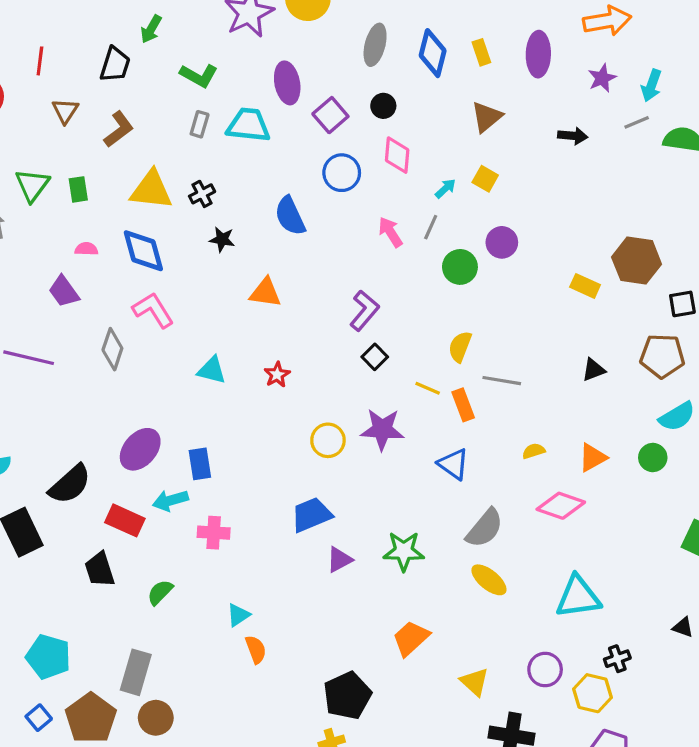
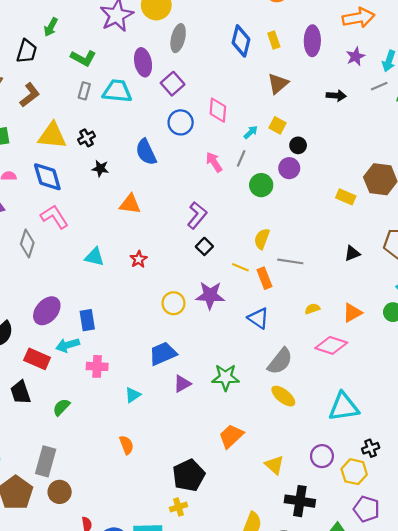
gray ellipse: (375, 45) -> (178, 38), moved
black circle: (383, 106) -> (298, 145), moved
cyan triangle: (238, 615) -> (133, 395), moved

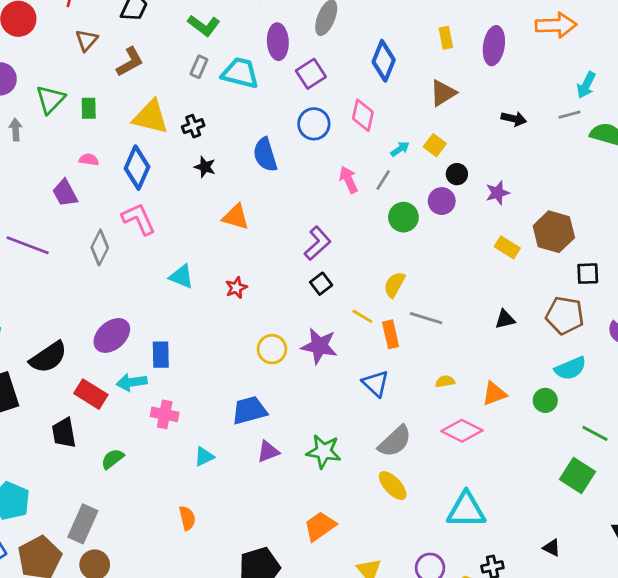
blue diamond: (241, 41) -> (384, 61), moved
purple star: (356, 56) -> (498, 193), moved
blue diamond: (47, 177) -> (137, 168), turned 32

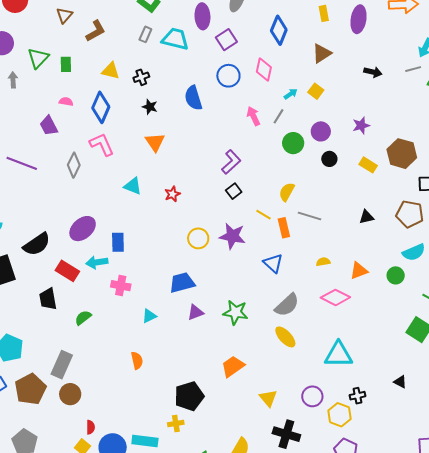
yellow triangle: (151, 117) -> (111, 71), size x0.7
black circle: (457, 174) -> (329, 159), moved
orange triangle: (236, 217) -> (155, 142), moved, turned 40

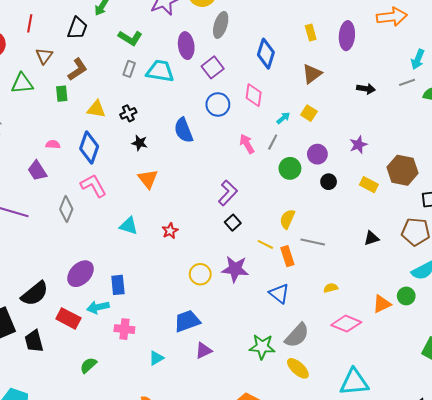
green triangle: (38, 58) -> (22, 83), moved, turned 45
green rectangle: (66, 64) -> (62, 94), moved
orange triangle: (359, 271) -> (382, 304), moved
black trapezoid: (48, 299) -> (34, 341), moved
green star: (236, 312) -> (262, 347), moved

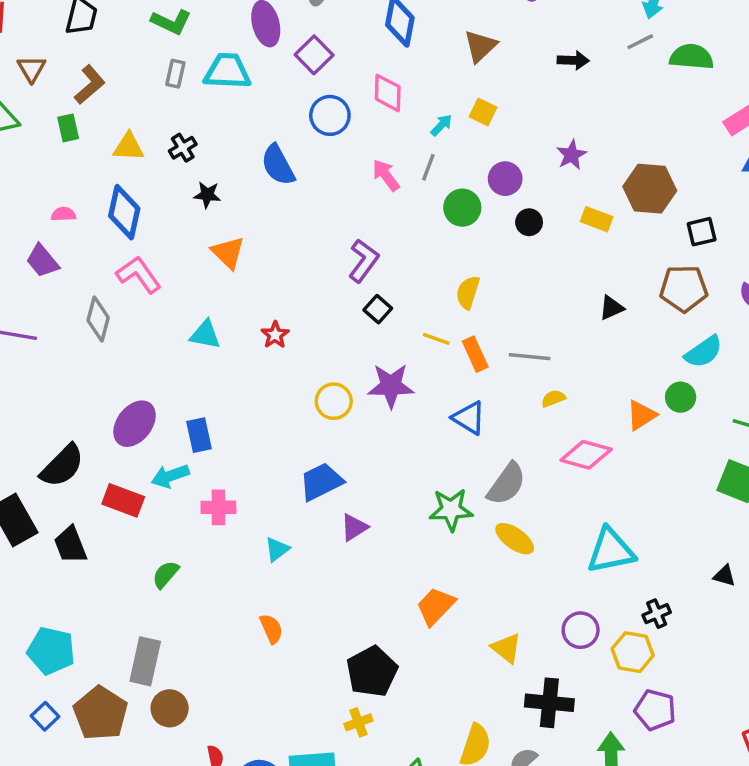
gray line: (313, 242) -> (530, 357), moved

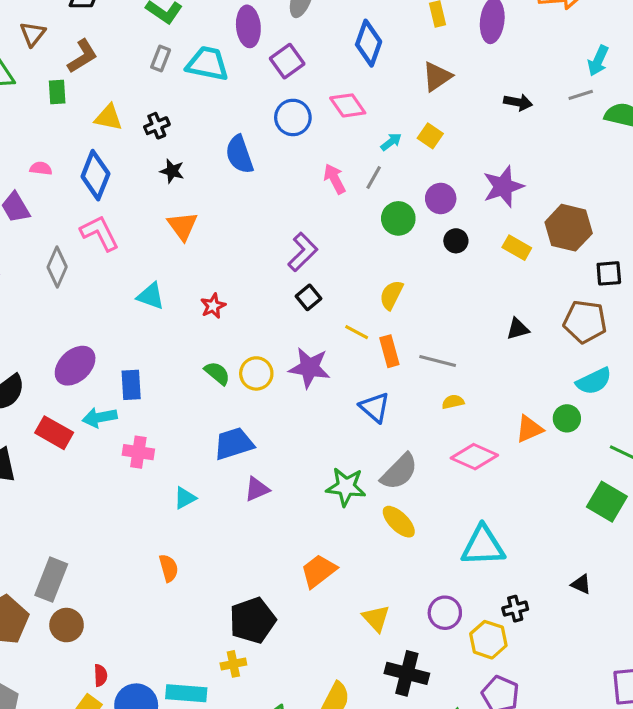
pink diamond: (388, 93) -> (348, 105), turned -45
purple star: (571, 155) -> (503, 187), size x1.5
green semicircle: (166, 574) -> (217, 373), moved, turned 80

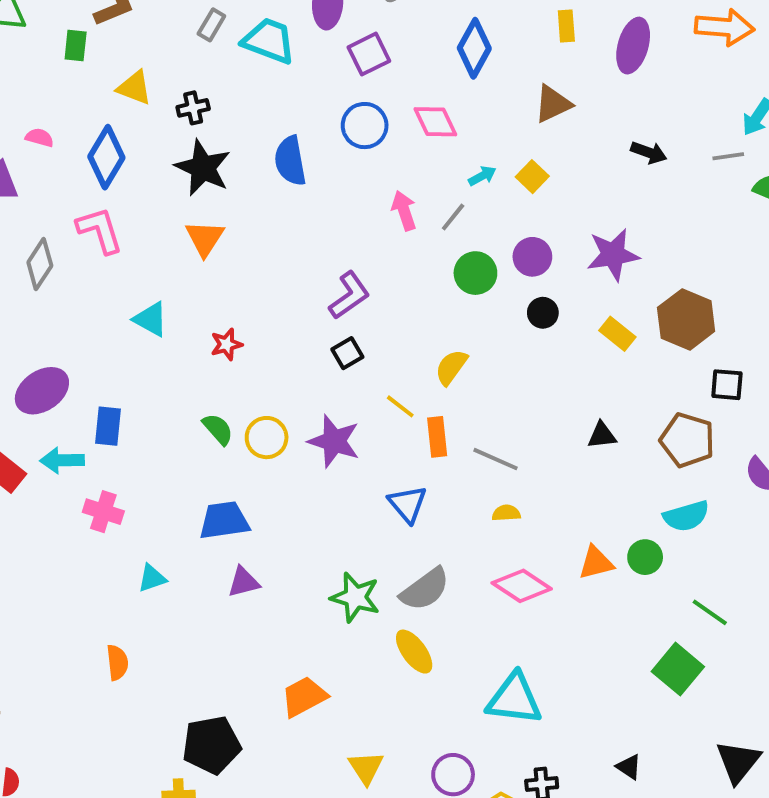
black star: (172, 171) -> (203, 168), size x1.8

